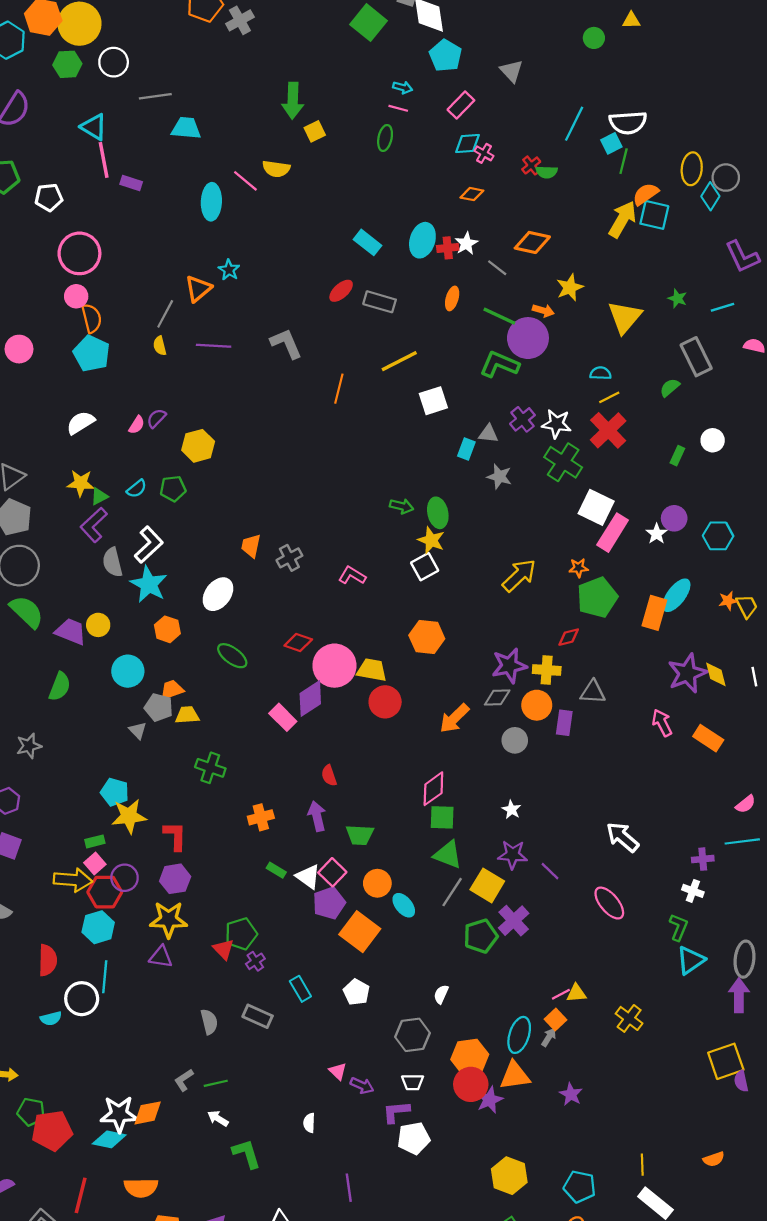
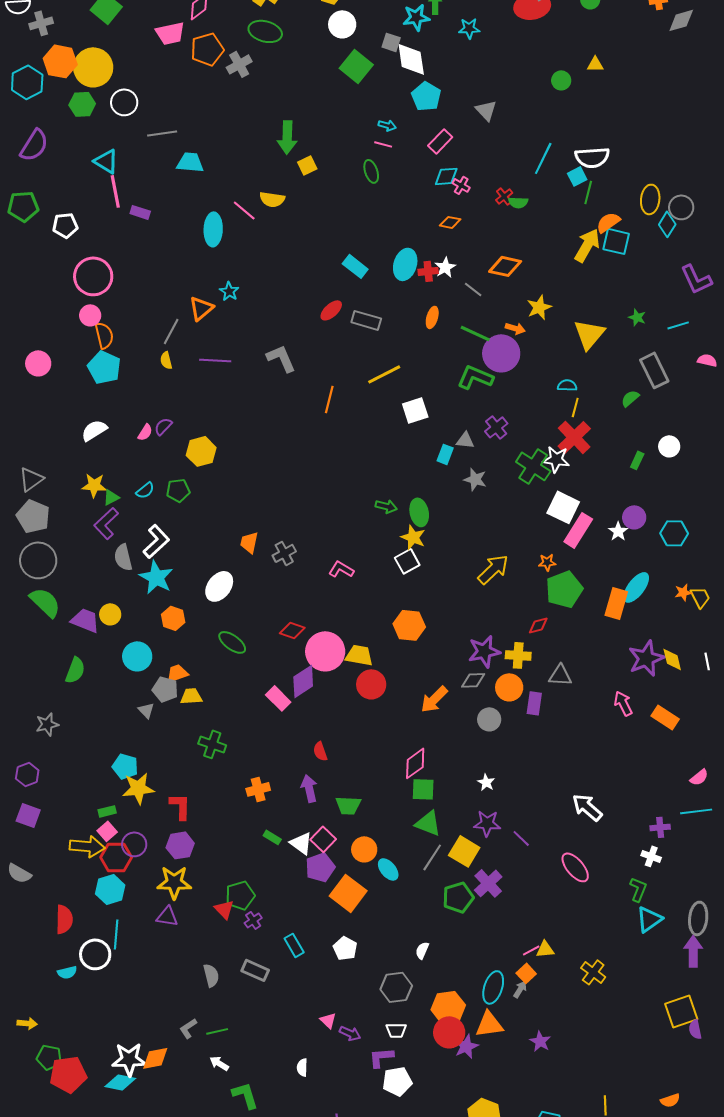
green ellipse: (385, 138) -> (371, 171), turned -30
yellow line: (609, 397) -> (575, 407), turned -48
white star: (557, 424) -> (556, 459), moved

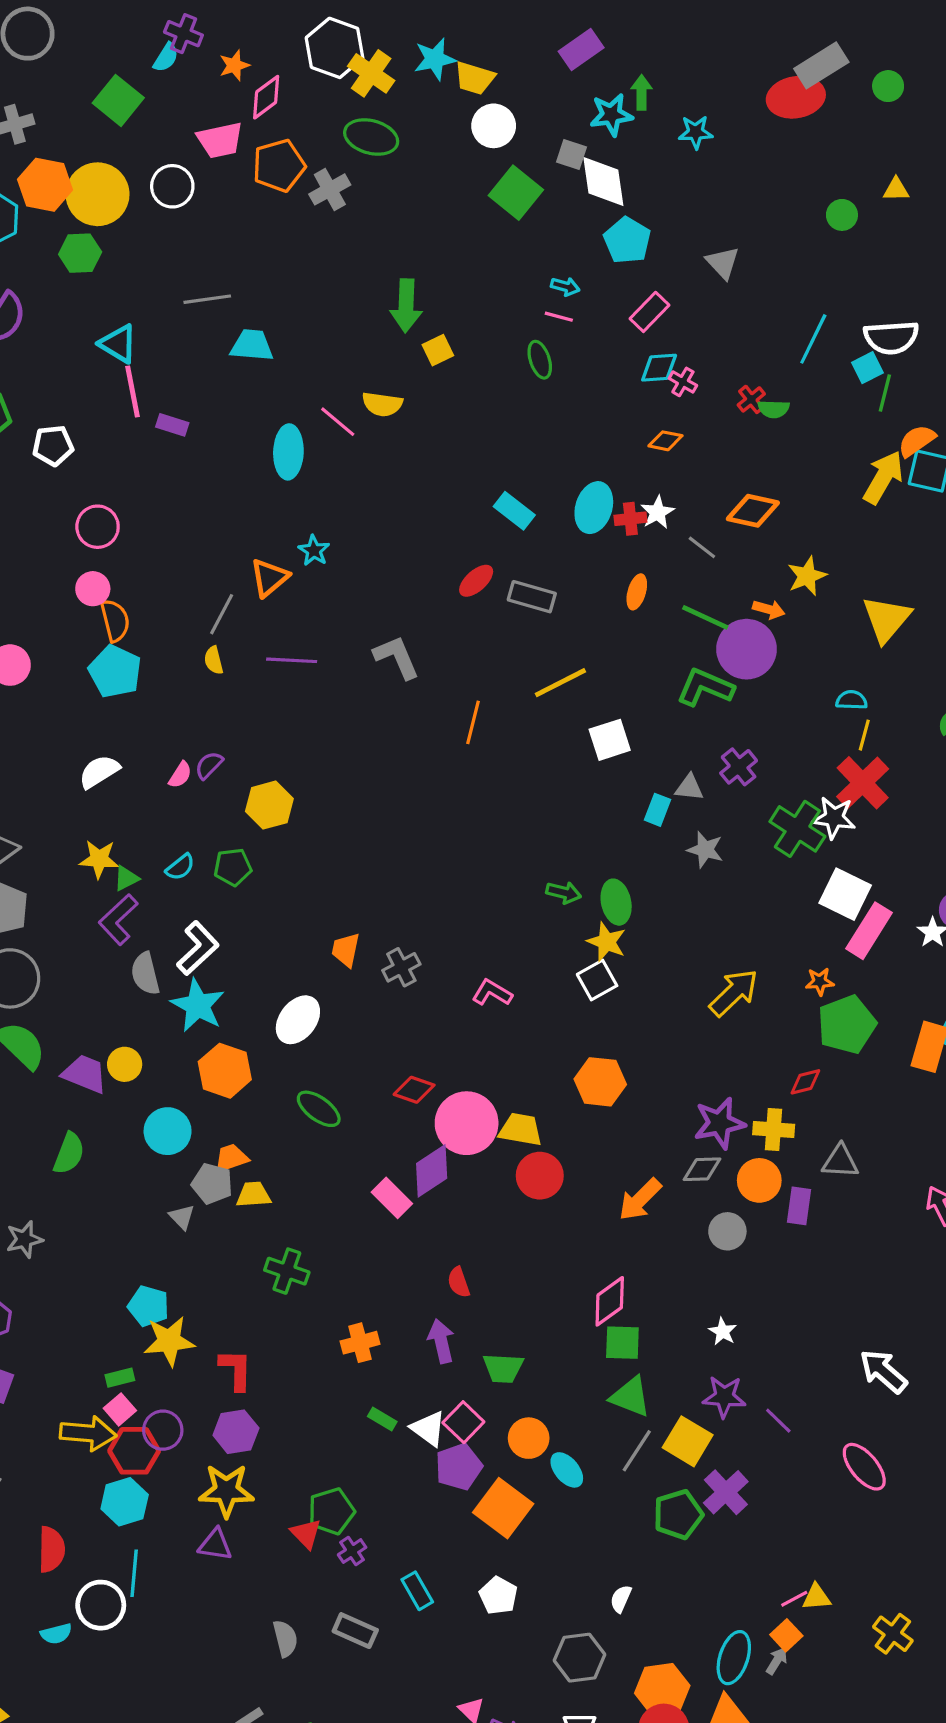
white circle: (124, 102) -> (172, 186), moved
pink circle: (93, 276) -> (98, 527), size x0.7
orange hexagon: (173, 618) -> (225, 1071), size x1.4

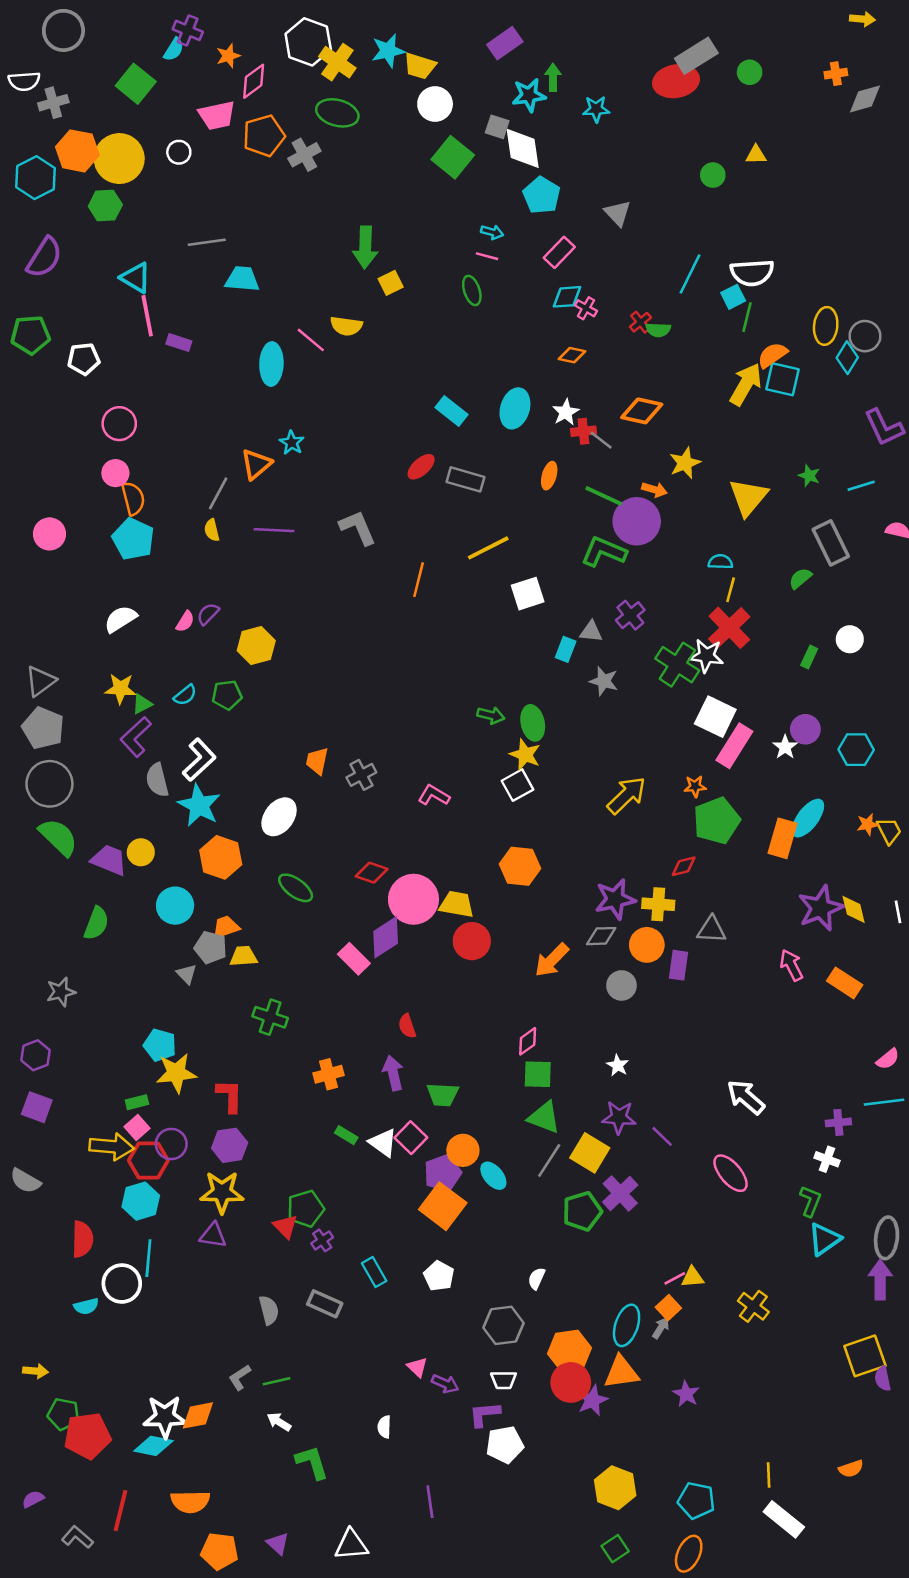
white circle: (172, 186) -> (179, 152), size x0.7
red cross: (630, 519) -> (583, 431), moved
pink diamond: (610, 1301) -> (528, 1041), size x0.7
purple pentagon: (459, 1467) -> (443, 1173), moved

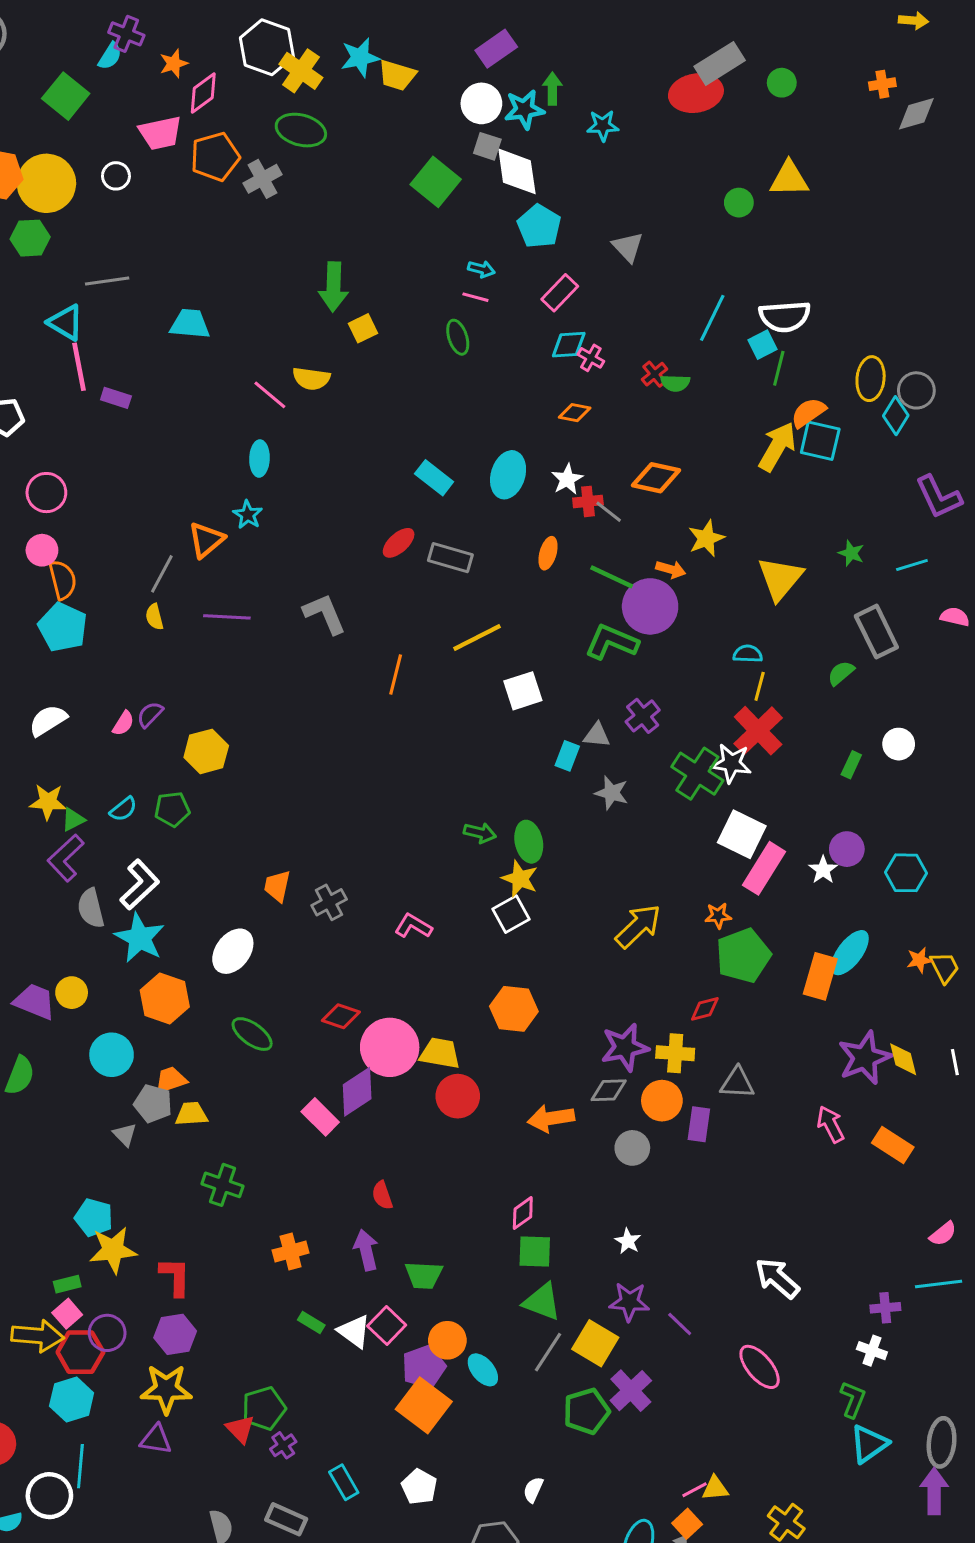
white circle: (435, 104) -> (481, 103), moved
yellow triangle: (756, 155) -> (789, 179), size x1.6
gray line: (207, 242) -> (107, 281), moved
cyan ellipse: (271, 364) -> (259, 458), moved, size x0.7
orange arrow: (552, 960) -> (551, 1118), turned 36

